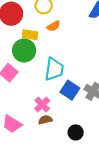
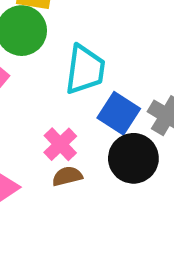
black circle: (76, 132) -> (133, 158), moved, size x1.5

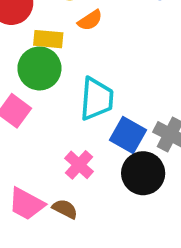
brown semicircle: (67, 176) -> (65, 209), moved, turned 45

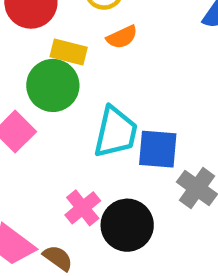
blue square: (128, 135) -> (158, 149), moved, turned -33
black circle: (143, 173) -> (127, 225), moved

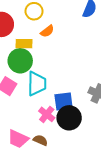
cyan trapezoid: (116, 132) -> (37, 84), moved
blue square: (158, 149) -> (64, 101), moved

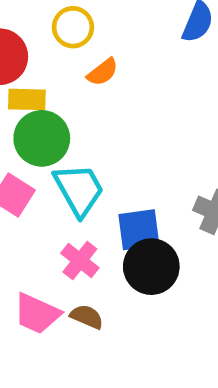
yellow rectangle: (24, 44) -> (27, 99), moved
cyan trapezoid: (37, 84) -> (79, 190), turned -30
pink cross: (47, 114) -> (80, 260), moved

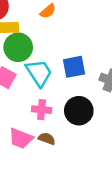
blue square: (139, 230) -> (74, 67), moved
pink cross: (80, 260) -> (42, 110), turned -30

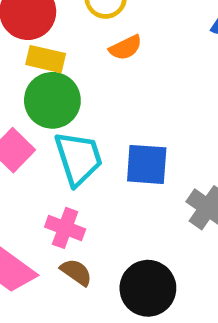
black circle: (79, 111) -> (148, 288), moved
brown semicircle: (47, 139) -> (76, 272), moved

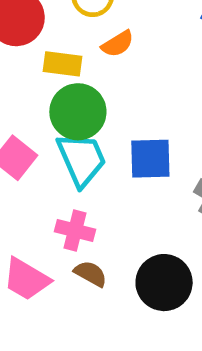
yellow rectangle: (46, 59) -> (62, 64), moved
green circle: (52, 100) -> (78, 112), moved

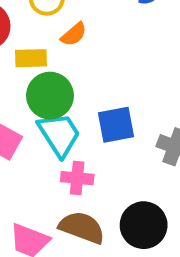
pink cross: (75, 230) -> (77, 178), moved
brown semicircle: (91, 274) -> (82, 227), size x1.6

